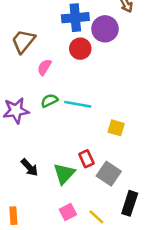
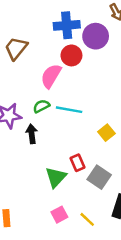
pink semicircle: (44, 67) -> (51, 76), moved, size x1.5
yellow square: (116, 128) -> (106, 133), turned 35
black arrow: (30, 167) -> (32, 134), moved, turned -144

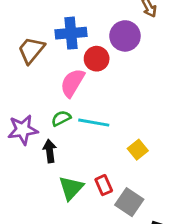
blue cross: (67, 25) -> (71, 33), moved
green triangle: (56, 177) -> (71, 188), moved

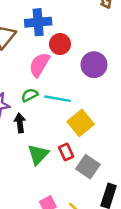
purple circle: (125, 36) -> (94, 65), moved
yellow square: (138, 150) -> (81, 123), moved, size x1.5

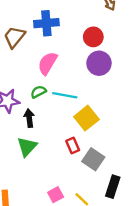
red circle: (60, 44) -> (93, 37), moved
green triangle: (38, 154) -> (27, 147), moved

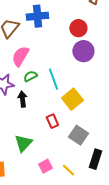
pink semicircle: (48, 63) -> (20, 56), moved
cyan line: (65, 95) -> (53, 79), turned 60
red rectangle: (73, 146) -> (52, 121), moved
green triangle: (27, 147) -> (23, 143), moved

